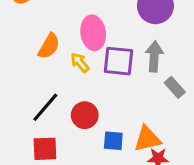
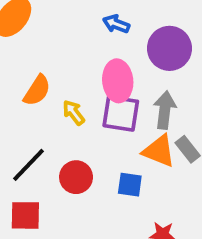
pink ellipse: (93, 33) -> (118, 81), moved
orange triangle: (147, 139) -> (159, 151), moved, turned 32
blue square: (113, 141) -> (130, 185), moved

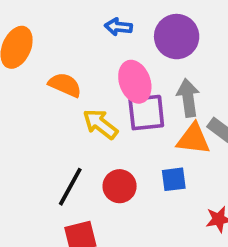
orange semicircle: (37, 90) -> (65, 85), moved, turned -84
yellow arrow: (74, 113) -> (100, 124), size x1.4

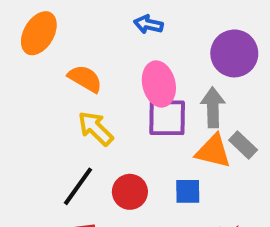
purple circle: (177, 37) -> (234, 53), moved
yellow arrow: (100, 124) -> (95, 128), moved

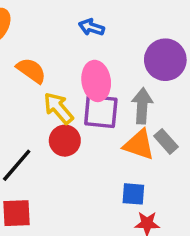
yellow arrow: (95, 128) -> (58, 108), moved
blue square: (188, 191) -> (133, 194), moved
red circle: (130, 192) -> (65, 141), moved

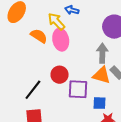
pink ellipse: (96, 81) -> (61, 40), moved
yellow arrow: (58, 108) -> (56, 22), moved
purple square: (101, 111) -> (78, 89), moved

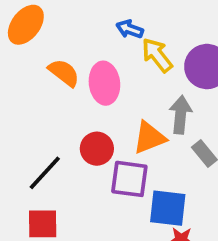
yellow arrow: (56, 22) -> (157, 55), moved
orange triangle: (102, 75) -> (149, 138), moved, turned -42
blue square: (100, 103) -> (168, 208), size x1.5

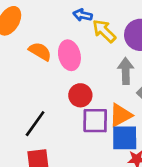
orange triangle: (149, 138) -> (121, 115), moved
red circle: (97, 149) -> (80, 95), moved

